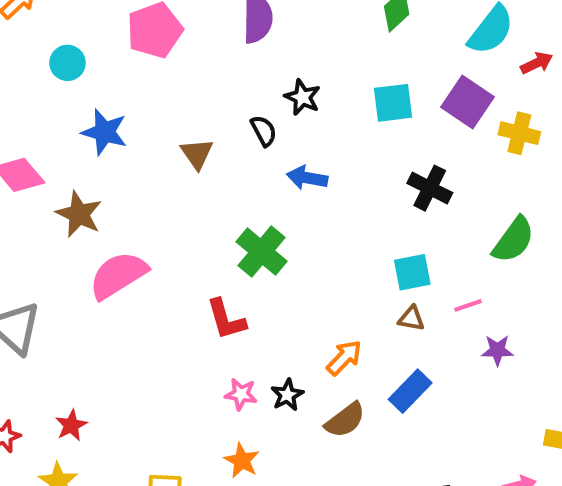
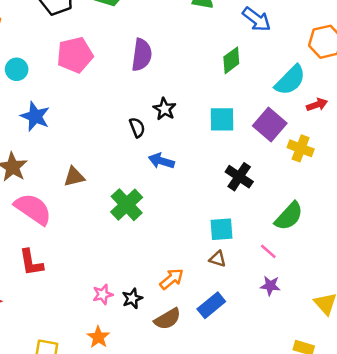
brown triangle: (197, 154) -> (74, 177), moved, turned 45
pink semicircle: (118, 275) -> (33, 209), turned 60
pink line: (468, 305) -> (268, 251), moved, turned 54
red L-shape: (226, 319) -> (31, 262), moved
pink star: (241, 394) -> (103, 294), turned -30

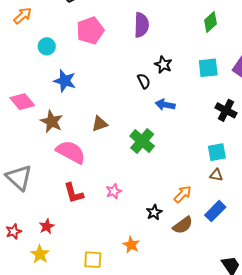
pink star: (103, 294) -> (114, 191), moved

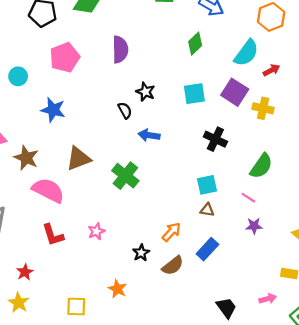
blue star: (65, 81) -> (53, 110), moved
brown triangle: (100, 124) -> (78, 159), size x1.4

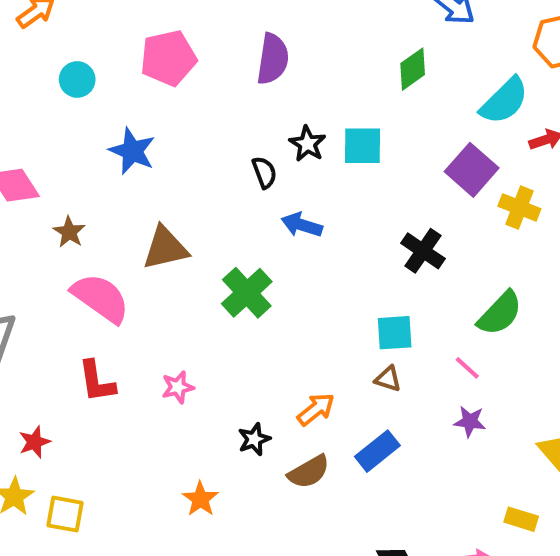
cyan square: (194, 94) -> (363, 146), moved
brown star: (26, 158) -> (69, 232), size x0.7
yellow square: (76, 307) -> (65, 514), moved

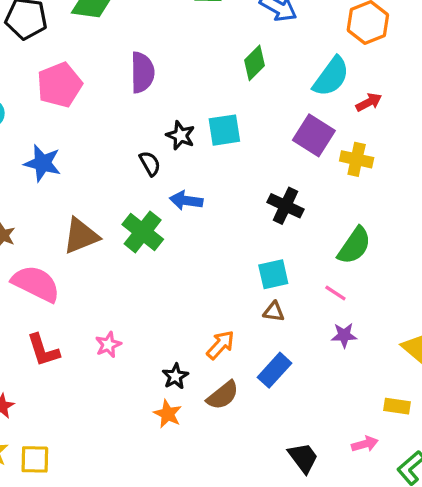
green cross: (247, 293) -> (143, 232), moved
orange star: (200, 499) -> (168, 414), moved

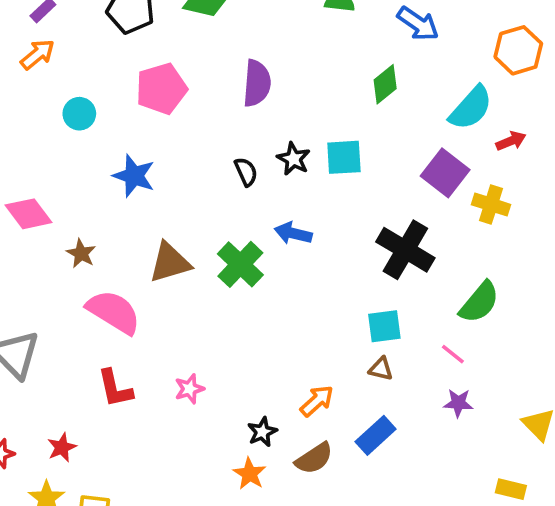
black semicircle: (150, 163) -> (246, 172), moved
black cross: (286, 206) -> (405, 250), size x1.4

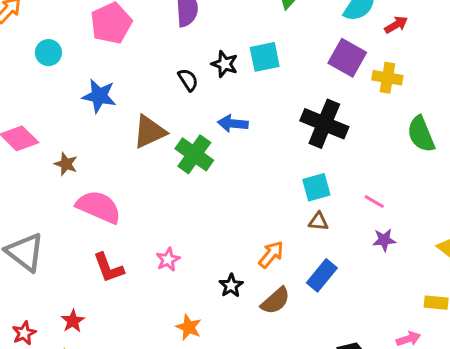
brown triangle: (170, 262) -> (149, 132), moved
green semicircle: (479, 302) -> (421, 134), moved, turned 126
orange star: (250, 474) -> (189, 327), moved

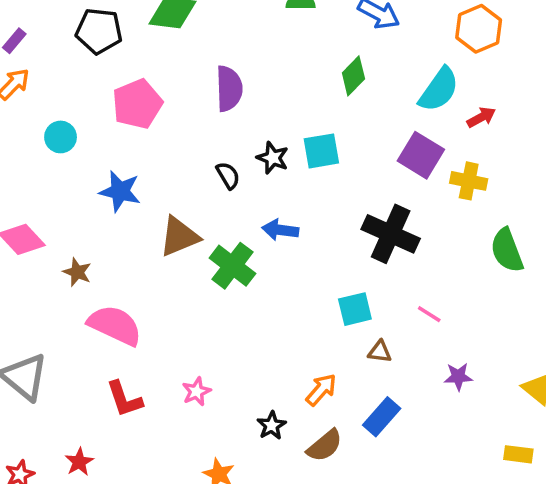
cyan square: (316, 187) -> (355, 309), moved
pink line: (374, 202) -> (429, 314), moved

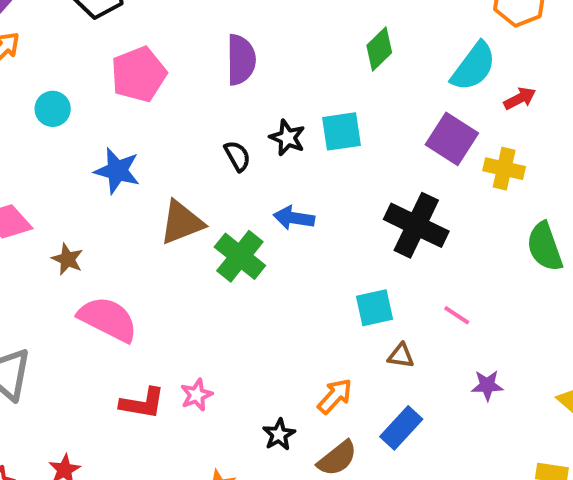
red L-shape: (124, 399) -> (142, 403), moved, turned -63

